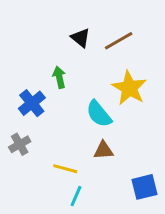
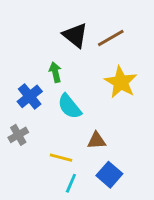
black triangle: (81, 38) -> (75, 35), size x1.4
cyan semicircle: (99, 114) -> (69, 106), moved
blue square: (145, 187) -> (109, 175), moved, turned -35

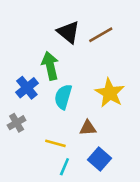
green arrow: (55, 72) -> (50, 66), size x1.5
yellow star: (121, 82) -> (110, 93), moved
cyan semicircle: (69, 106) -> (63, 97), turned 55

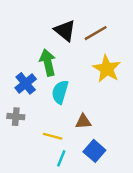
yellow star: (110, 93) -> (107, 69), moved
gray cross: (17, 123) -> (16, 117), turned 35

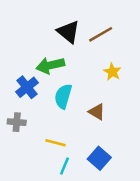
green arrow: (48, 63) -> (50, 65), turned -90
yellow star: (107, 69) -> (112, 72), size x0.6
brown triangle: (83, 122) -> (97, 112), moved, turned 35

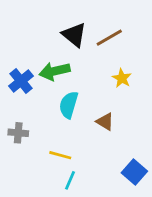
blue cross: (27, 87) -> (21, 81), moved
blue square: (99, 158) -> (134, 172), moved

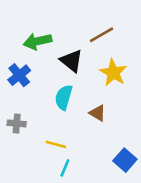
black triangle: (74, 35) -> (71, 61), moved
green arrow: (55, 71) -> (38, 41), moved
yellow star: (122, 78) -> (113, 73), size x1.5

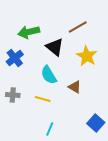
cyan semicircle: (64, 97) -> (49, 75), turned -48
yellow line: (56, 144) -> (43, 99), moved

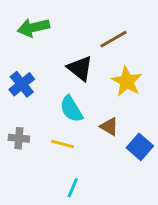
green arrow: (29, 32) -> (33, 27), moved
blue square: (96, 123) -> (140, 147), moved

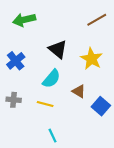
brown line: (114, 39) -> (97, 20), moved
cyan semicircle: (71, 109) -> (51, 79), turned -108
cyan line: (73, 188) -> (53, 136), turned -48

